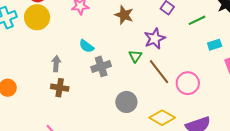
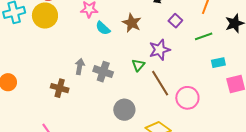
cyan semicircle: (86, 46) -> (103, 28), moved
gray arrow: (56, 64) -> (80, 66), moved
gray cross: (101, 66) -> (103, 72), turned 30

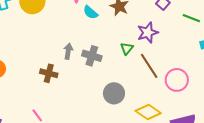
green line: (204, 36) -> (191, 18), turned 42

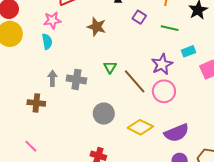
cyan semicircle: (90, 12) -> (47, 42), moved, turned -133
purple star: (148, 33) -> (162, 64), moved

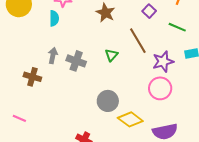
brown line: (135, 81) -> (138, 41), moved
gray circle: (104, 114) -> (108, 101), moved
pink line: (31, 146) -> (19, 118), turned -32

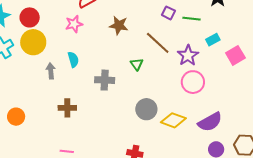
purple square: (149, 11) -> (168, 13), moved
cyan semicircle: (54, 18) -> (73, 59), moved
gray arrow: (53, 56) -> (51, 71), moved

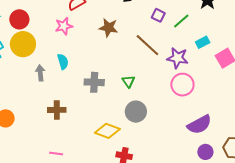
green line: (191, 19) -> (181, 21), turned -48
purple star: (188, 55) -> (178, 58), turned -30
green triangle: (137, 64) -> (128, 81), moved
yellow diamond: (173, 120) -> (107, 131), moved

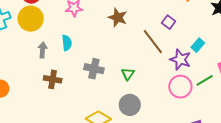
purple square: (158, 15) -> (169, 22), moved
green line: (181, 21) -> (205, 80), moved
cyan rectangle: (203, 42) -> (198, 45), moved, turned -32
brown cross: (57, 110) -> (53, 79), moved

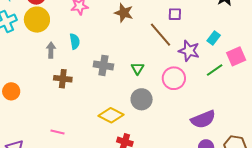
purple square: (169, 22) -> (175, 14), turned -32
cyan rectangle: (198, 45) -> (214, 38), moved
pink circle: (180, 87) -> (174, 78), moved

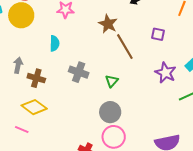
brown line: (160, 35) -> (125, 47), moved
gray arrow: (51, 50) -> (18, 65), moved
pink circle: (174, 78) -> (114, 137), moved
yellow diamond: (111, 115) -> (34, 107), moved

